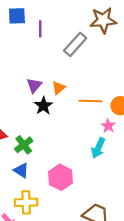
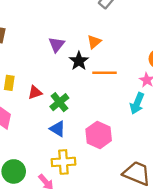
purple triangle: (34, 85) -> (56, 45), moved
orange line: (90, 101) -> (105, 73), moved

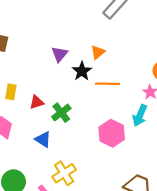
blue triangle: (58, 129) -> (43, 139), moved
pink hexagon: (99, 135) -> (112, 133), moved
yellow cross: (63, 162) -> (64, 173), turned -30

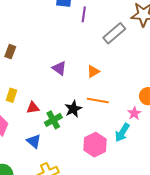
purple triangle: (60, 54) -> (59, 68), turned -42
black star: (82, 71) -> (73, 109), moved

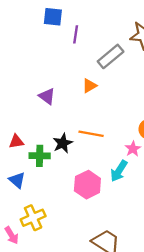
orange triangle: (93, 71) -> (89, 86), moved
green cross: (53, 120) -> (40, 156), turned 30

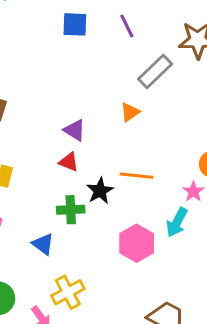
purple line: (76, 34) -> (127, 26), moved, turned -30
red triangle: (16, 142) -> (69, 162), moved, turned 35

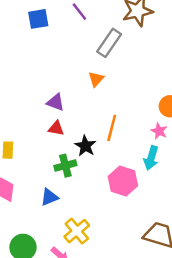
orange line: (137, 176) -> (112, 128), turned -70
blue triangle: (43, 244) -> (49, 197), turned -48

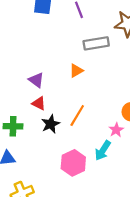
gray rectangle: (109, 43) -> (96, 43), turned 30
red triangle: (56, 128) -> (39, 103), moved
green cross: (65, 166) -> (13, 126), moved

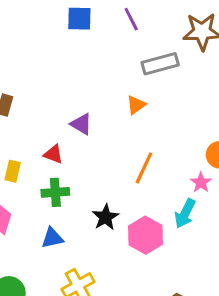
red triangle: (39, 103) -> (53, 154), moved
black star: (51, 124) -> (105, 217), moved

